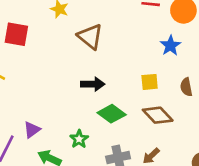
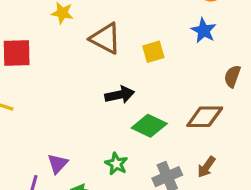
yellow square: (150, 82) -> (153, 52), moved
brown semicircle: (186, 87) -> (232, 76), turned 42
brown diamond: (158, 115) -> (205, 117), turned -36

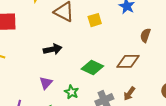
black arrow: (120, 95) -> (53, 49), moved
purple triangle: (58, 164) -> (46, 83), moved

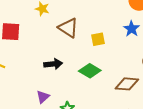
green diamond: (92, 67) -> (90, 71), moved

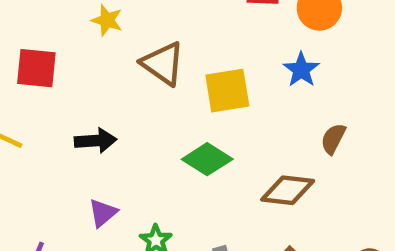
yellow square: (98, 39) -> (227, 91), size x1.5
black arrow: (53, 64) -> (96, 141), moved

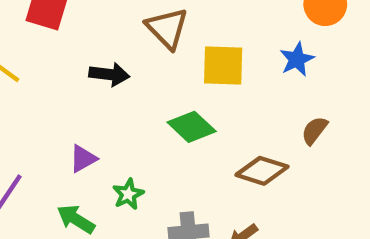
black arrow: (96, 141) -> (109, 74), moved

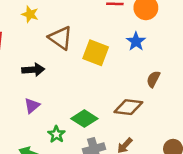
yellow square: (223, 66) -> (96, 53), turned 30
green diamond: (192, 127) -> (84, 119), moved
purple triangle: (83, 159) -> (32, 106), moved

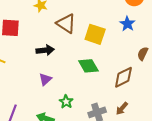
brown diamond: (128, 107) -> (123, 77), turned -30
green diamond: (84, 119) -> (88, 66), moved, turned 30

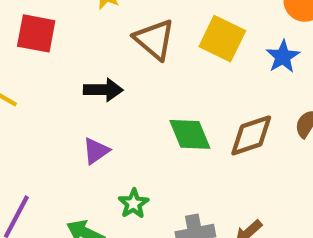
yellow square: (95, 34) -> (222, 39), moved
brown diamond: (123, 77) -> (251, 135), moved

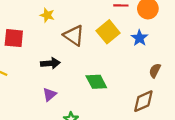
yellow square: (222, 39) -> (108, 32), turned 30
brown diamond: (251, 135) -> (143, 101), moved

